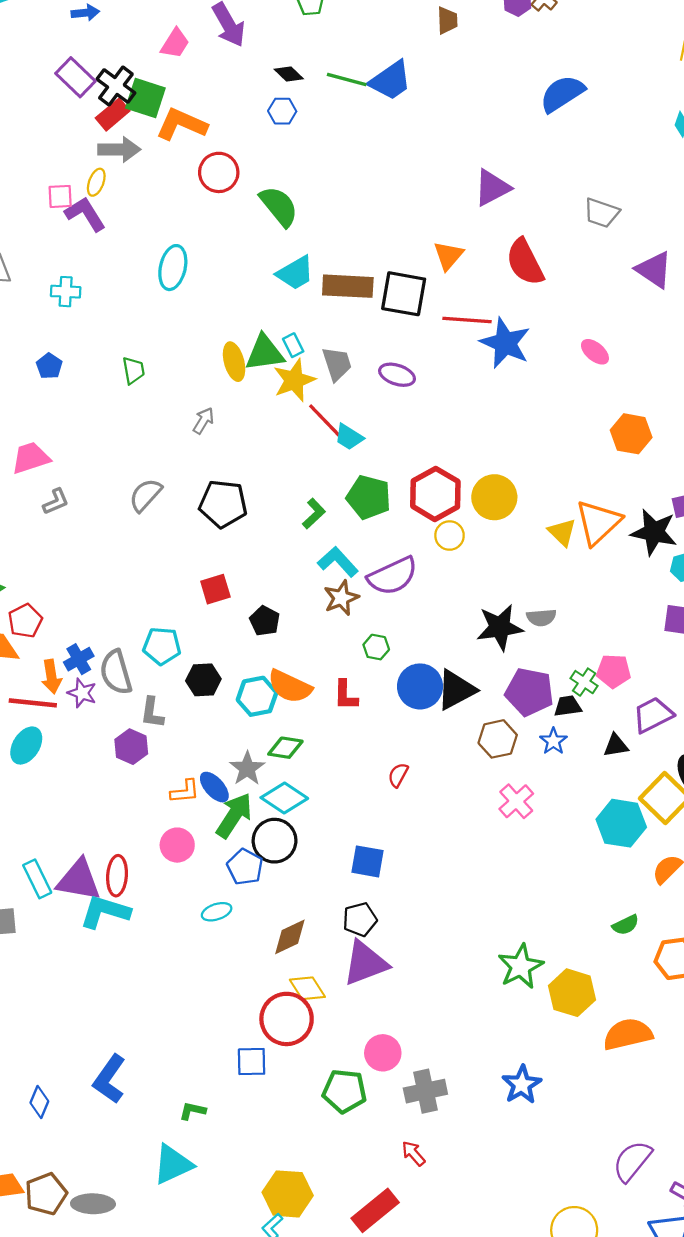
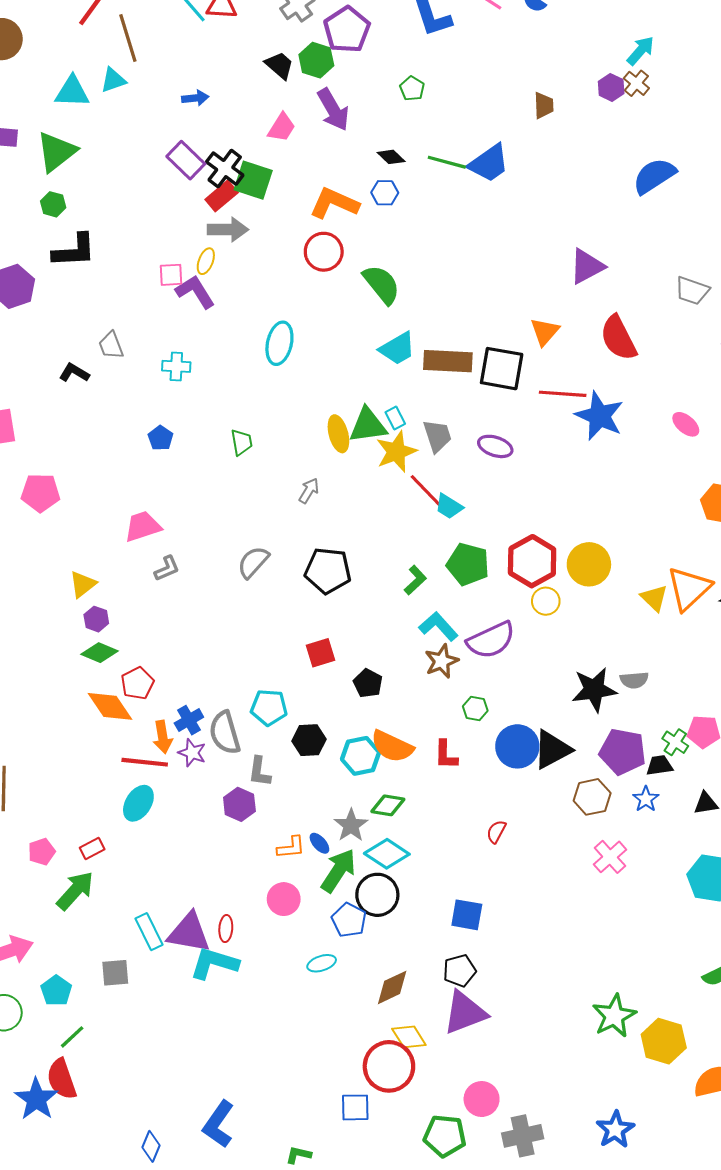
orange L-shape: (182, 124) -> (334, 203), moved
blue ellipse: (214, 787) -> (319, 843), size x0.7
red ellipse: (117, 876) -> (226, 929), size x0.7

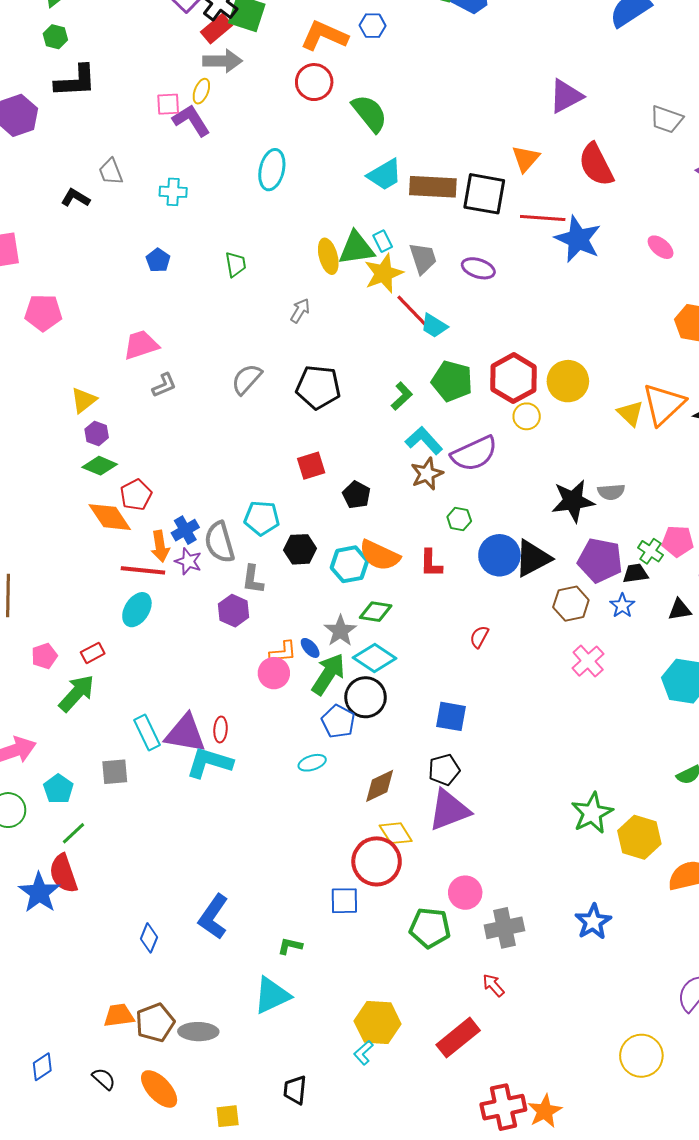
pink circle: (284, 899) -> (274, 673), moved

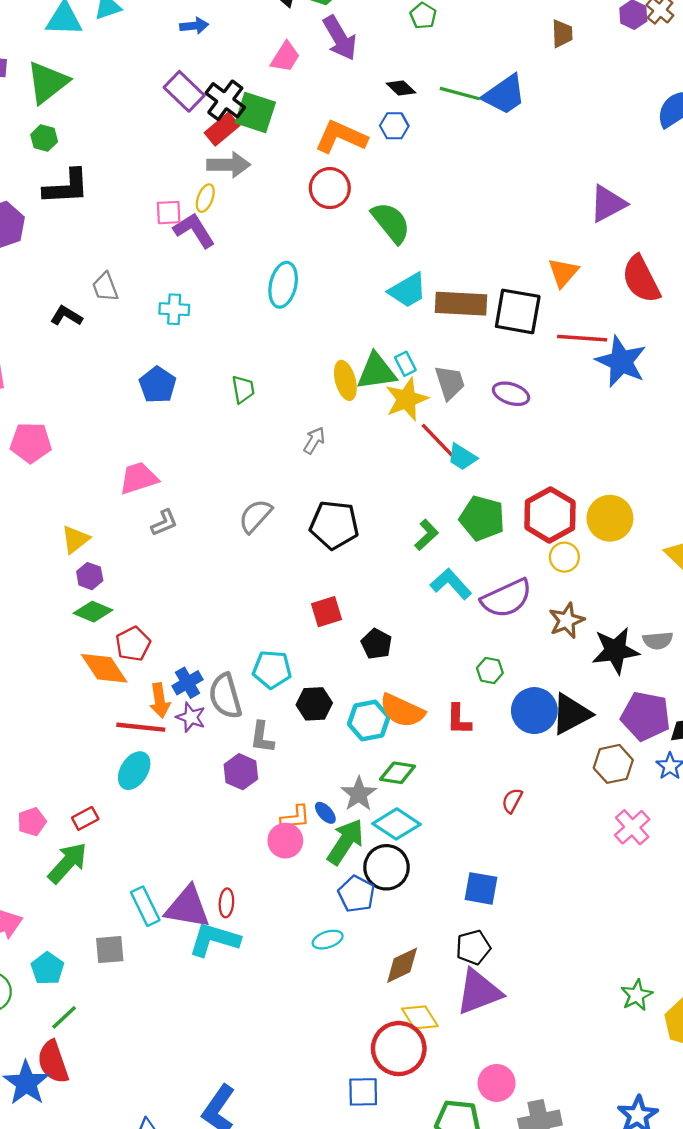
blue pentagon: (158, 260) -> (157, 385), size x1.4
brown star: (427, 474) -> (567, 621), moved
green star: (592, 813) -> (637, 995), size x0.7

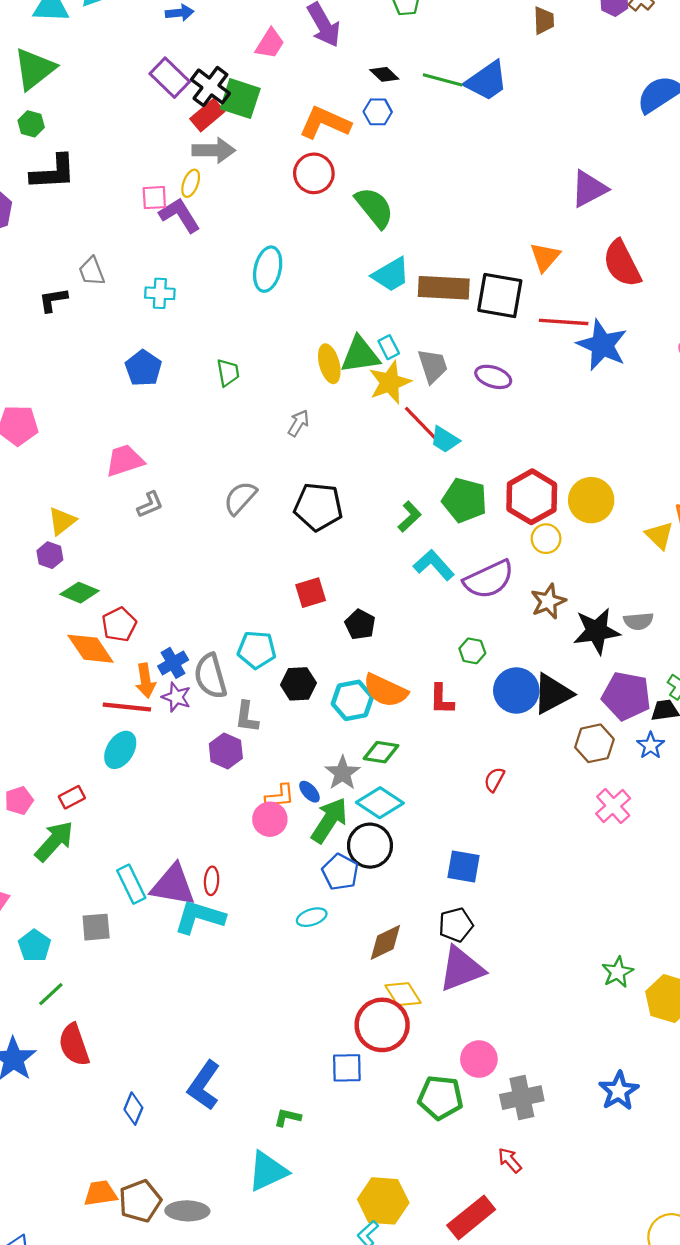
black L-shape: (66, 316) -> (53, 300), turned -40
purple hexagon: (90, 576) -> (50, 555), moved
red semicircle: (53, 1062) -> (74, 1045), moved

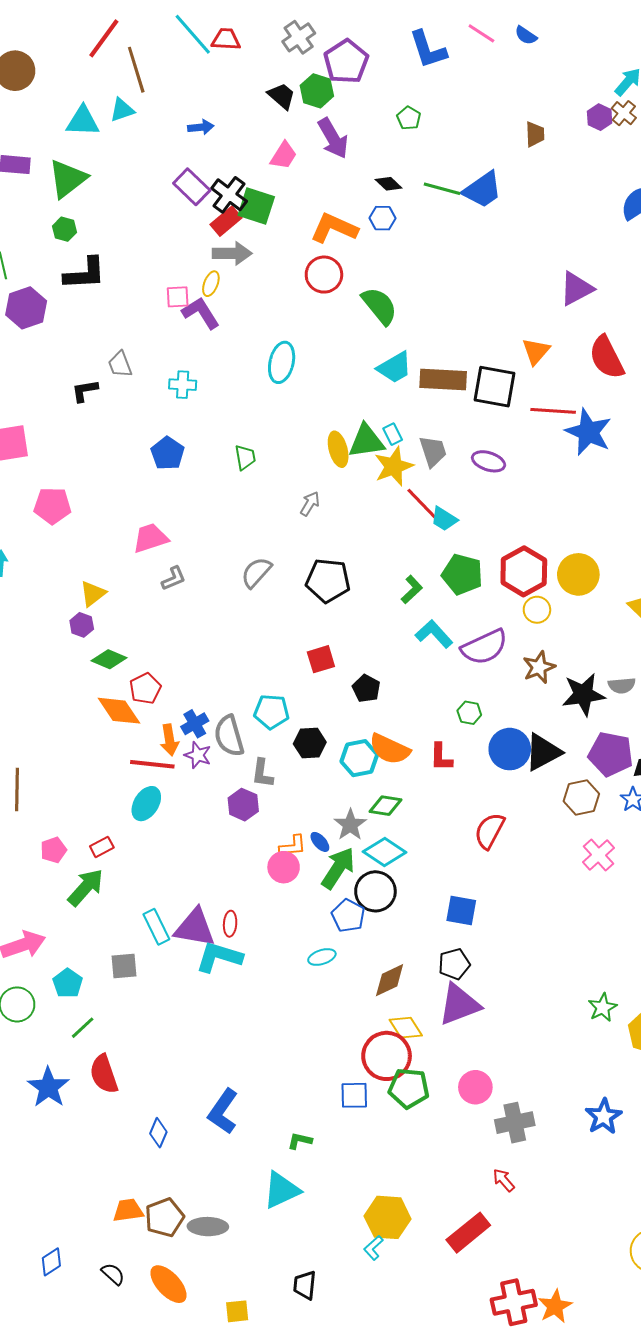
red semicircle: (494, 780) -> (490, 831), size x1.6
green pentagon: (440, 1098) -> (409, 1088), moved

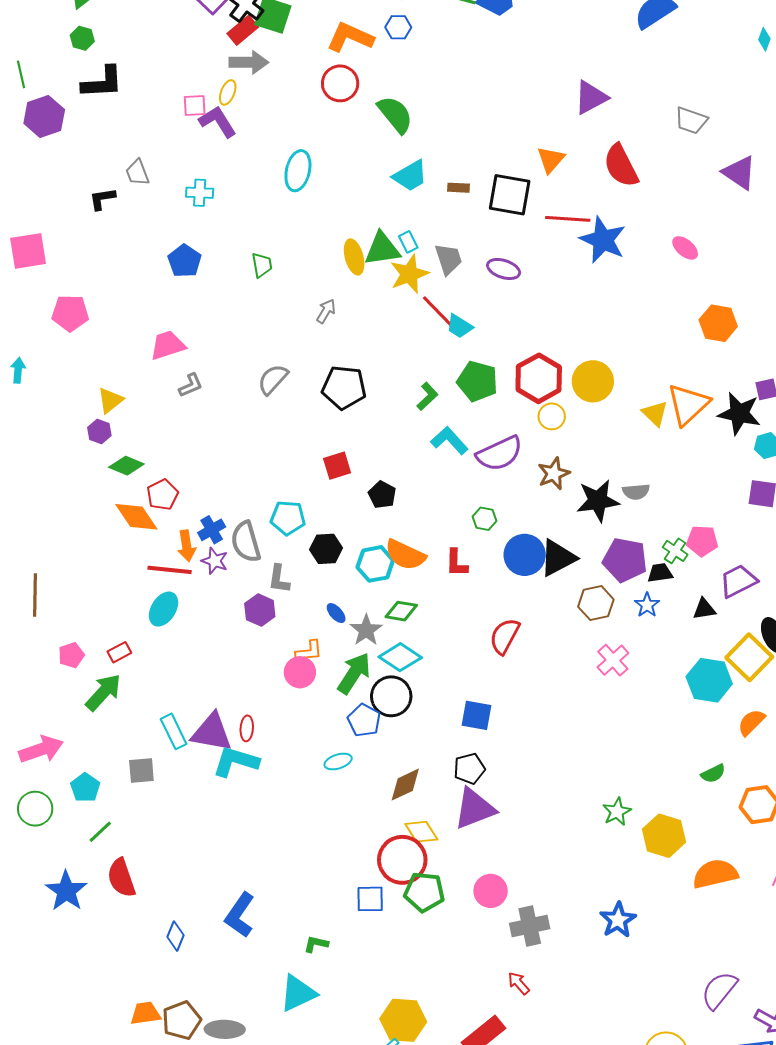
brown rectangle: (443, 380) -> (458, 188), size x0.5
blue ellipse: (320, 842) -> (336, 613), moved

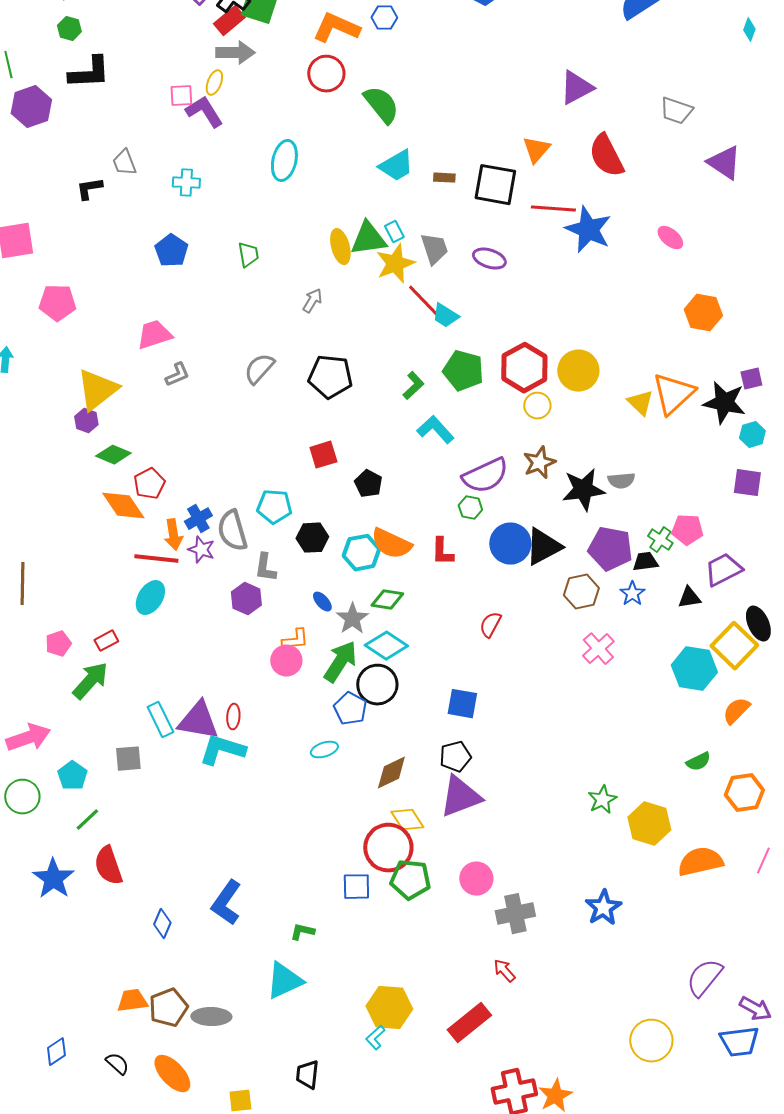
yellow triangle: (110, 400) -> (97, 390), size x1.6
purple semicircle: (500, 454) -> (485, 476), moved
red semicircle: (505, 636) -> (490, 625), size x0.7

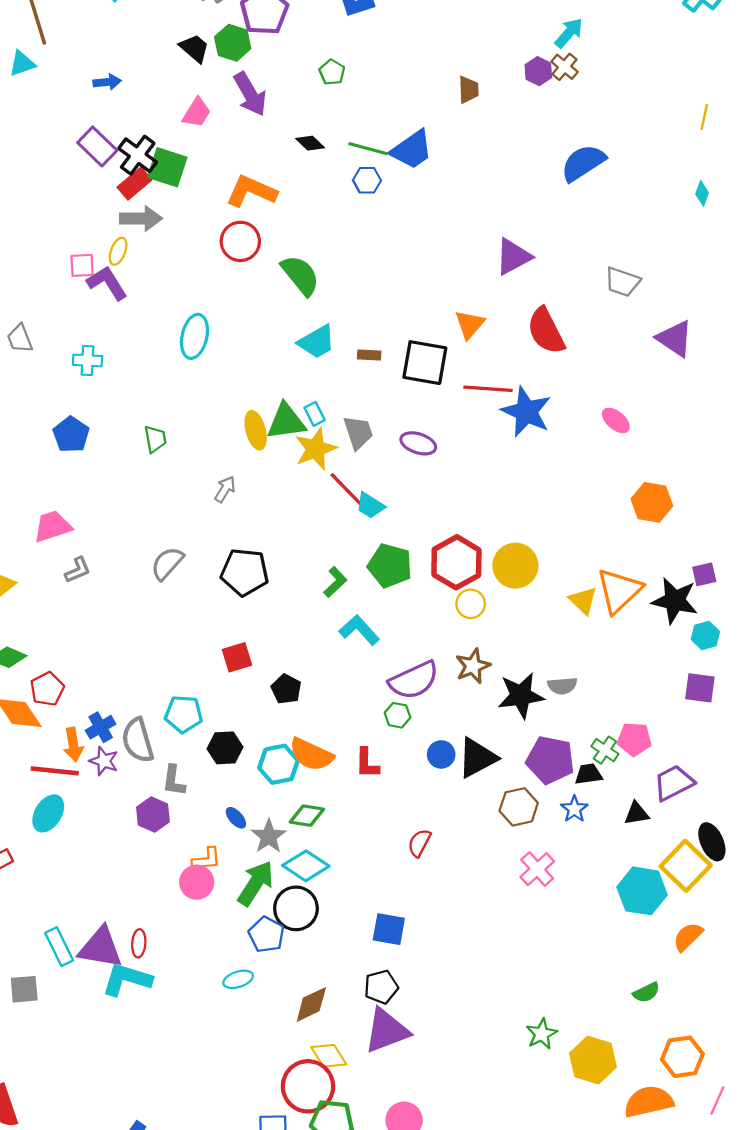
blue hexagon: (384, 18) -> (367, 180), moved
blue circle: (510, 544) -> (441, 754), size x0.6
orange hexagon: (744, 793) -> (682, 1057), moved

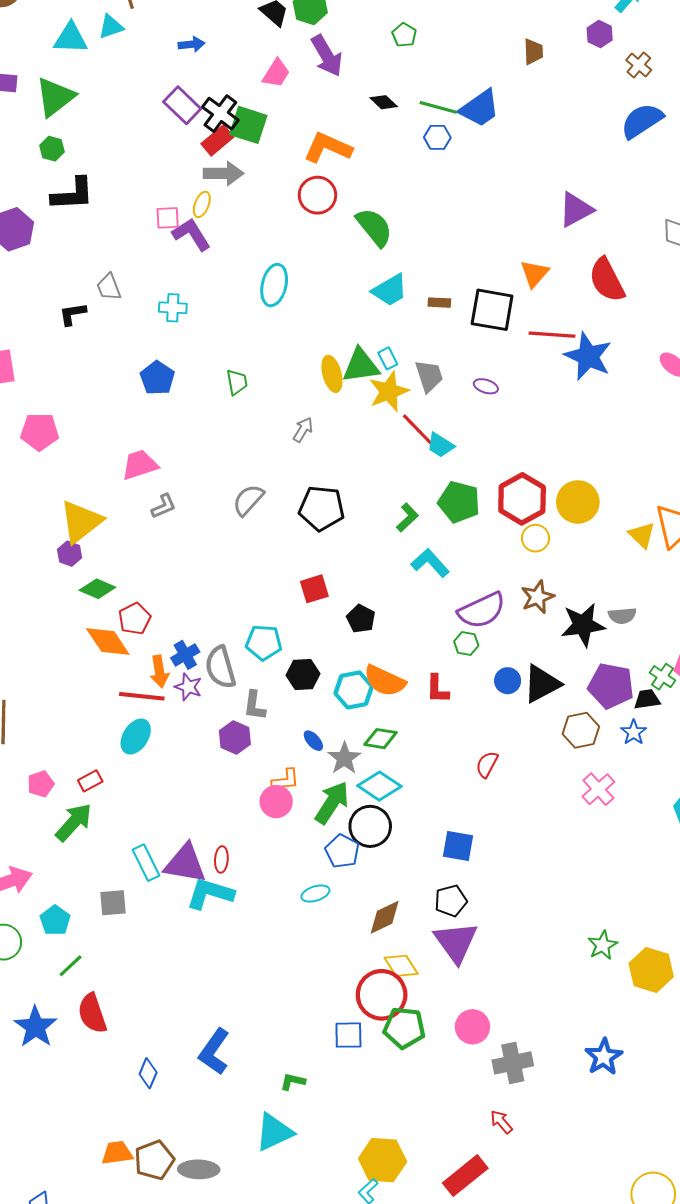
brown cross: (565, 67) -> (639, 65), moved
purple ellipse: (418, 443) -> (486, 386), size x0.7
purple triangle: (387, 1031) -> (456, 942), turned -45

